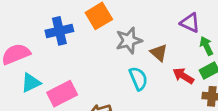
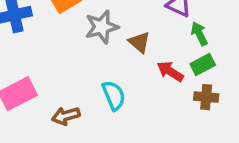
cyan semicircle: (138, 79) -> (114, 95), moved

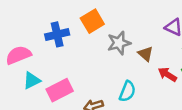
cyan semicircle: (114, 95) -> (127, 91), turned 45

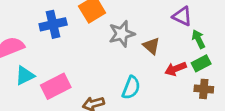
red arrow: (167, 74) -> (176, 69), turned -54

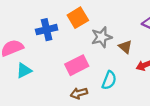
pink rectangle: (56, 86) -> (77, 65), moved

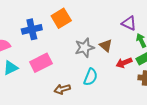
gray star: (102, 37) -> (84, 48), moved
pink rectangle: (77, 65) -> (41, 63), moved

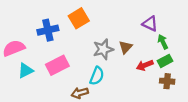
brown triangle: (106, 46) -> (126, 47), turned 32
cyan semicircle: (91, 77) -> (97, 76), moved

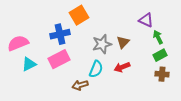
blue cross: (48, 30) -> (60, 34), moved
red arrow: (145, 65) -> (122, 67), moved

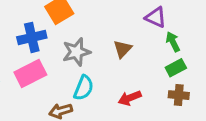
gray star: (102, 44) -> (76, 52), moved
red arrow: (122, 67) -> (130, 98), moved

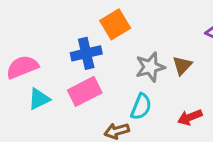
gray star: (76, 52) -> (150, 67), moved

